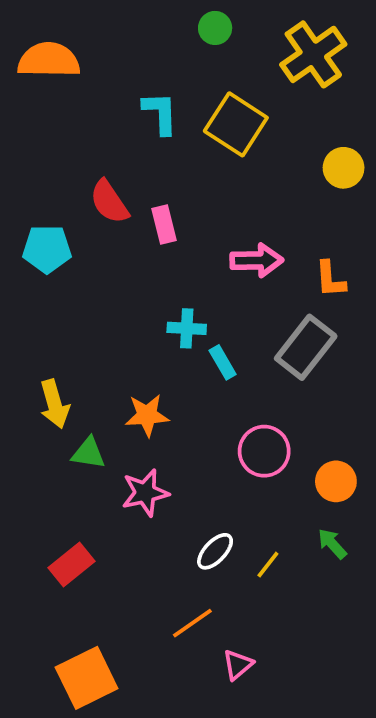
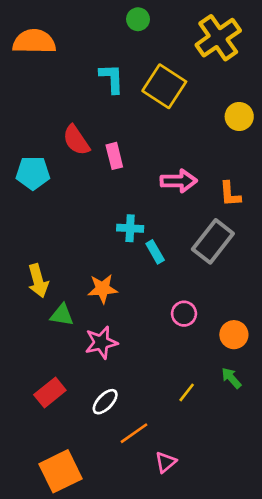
green circle: (215, 28) -> (138, 19), moved
pink circle: (264, 451) -> (184, 314), size x0.7
white ellipse: (215, 551) -> (105, 402), moved

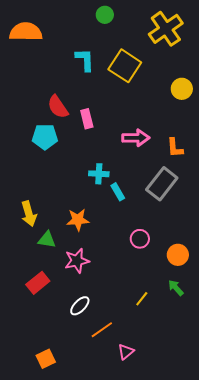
cyan pentagon: (33, 173) -> (45, 137), moved
red rectangle: (50, 392) -> (38, 283), moved
orange square: (60, 471) -> (46, 359), size x0.6

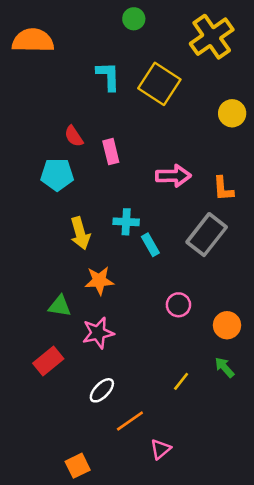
red semicircle: (58, 107) -> (74, 136), size x0.7
yellow arrow: (29, 214) -> (80, 233), moved
orange square: (46, 359) -> (78, 466), moved

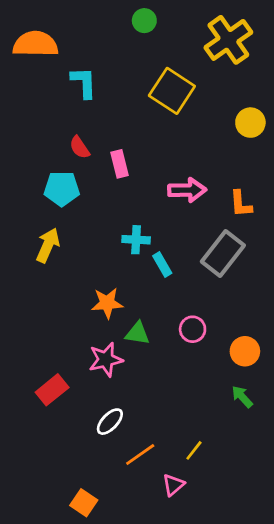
cyan L-shape: (108, 76) -> (84, 83), moved
yellow arrow: (80, 233) -> (48, 245), moved, turned -140
green triangle: (60, 306) -> (137, 333), moved
yellow line: (181, 381) -> (194, 450), moved
orange square: (78, 466) -> (84, 503), turned -30

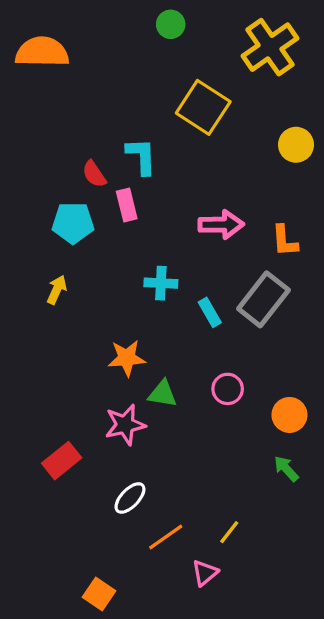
cyan L-shape: (84, 83) -> (141, 156), moved
pink rectangle: (120, 164) -> (127, 205), moved
yellow arrow: (48, 245) -> (57, 290), size x0.7
cyan rectangle: (162, 264) -> (210, 312), moved

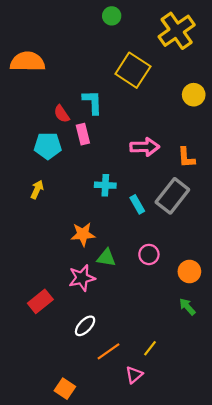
orange semicircle: (42, 52) -> (28, 62), moved

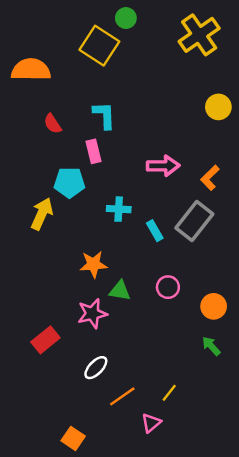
yellow square: (133, 70) -> (99, 46), moved
red semicircle: (62, 114) -> (53, 124), moved
cyan pentagon: (48, 146) -> (69, 183), moved
orange L-shape: (186, 158) -> (210, 178), turned 50
yellow arrow: (37, 189) -> (42, 214), size x1.5

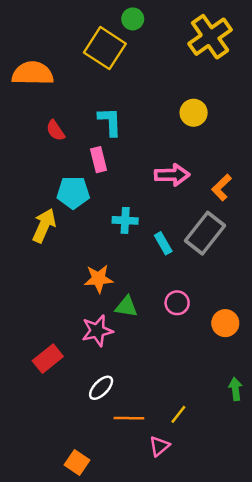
yellow circle: (218, 107) -> (194, 113), moved
green arrow: (211, 346) -> (235, 389), moved, turned 35
orange line: (122, 396) -> (129, 418), turned 36

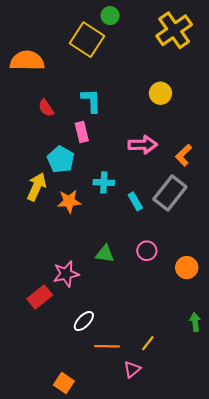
cyan pentagon: (73, 193) -> (61, 159), turned 30
orange star: (99, 279) -> (69, 201), moved
pink star: (97, 331) -> (66, 274), moved

